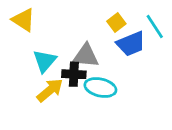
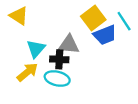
yellow square: (116, 22) -> (93, 18), size x1.6
cyan ellipse: (100, 88) -> (57, 79), moved
yellow arrow: (50, 90) -> (27, 72), moved

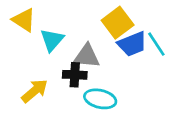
cyan line: (124, 21) -> (156, 44), moved
cyan triangle: (36, 49) -> (52, 40), moved
cyan ellipse: (57, 79) -> (100, 99), moved

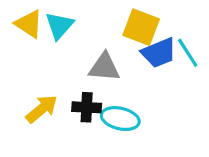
yellow square: (118, 23) -> (141, 27), turned -32
cyan triangle: (52, 40) -> (59, 26), moved
black cross: (75, 75) -> (87, 107), moved

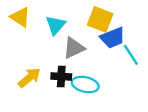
cyan triangle: (59, 26) -> (56, 25), moved
cyan line: (188, 53) -> (131, 55), moved
gray triangle: (104, 67) -> (74, 48), turned -30

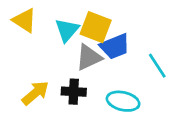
yellow square: (100, 19) -> (96, 27), moved
blue trapezoid: (113, 38) -> (115, 46), moved
cyan ellipse: (85, 85) -> (123, 101), moved

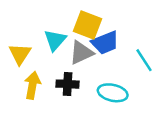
yellow triangle: (24, 20) -> (20, 54), moved, turned 30
cyan triangle: (67, 30) -> (55, 40), moved
yellow arrow: (35, 93) -> (32, 85), turned -40

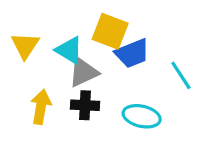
cyan triangle: (55, 40) -> (69, 50), turned -40
gray triangle: (81, 53) -> (83, 72), moved
yellow triangle: (20, 54) -> (25, 45), moved

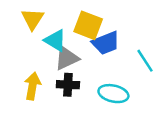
yellow triangle: (25, 45) -> (33, 19), moved

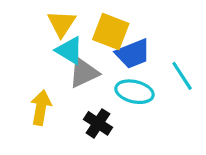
yellow triangle: (33, 19) -> (62, 24), moved
black cross: (68, 85) -> (98, 123), moved, turned 30
cyan ellipse: (113, 94) -> (134, 92), moved

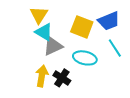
yellow square: (111, 31) -> (82, 27), moved
blue trapezoid: (133, 54) -> (109, 21), moved
yellow arrow: (41, 108) -> (42, 76), moved

